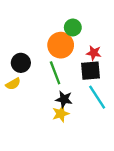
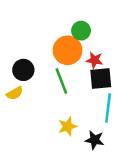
red star: (94, 53) -> (95, 60), moved
cyan line: (97, 97) -> (108, 108), turned 40
black star: (64, 99) -> (95, 140), moved

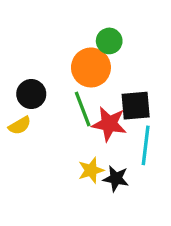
red star: (95, 60) -> (109, 124), moved, size x1.5
black star: (95, 140) -> (116, 179), moved

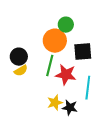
black square: (136, 106) -> (83, 52), moved
green line: (83, 109) -> (50, 66), turned 35
yellow semicircle: (20, 126) -> (21, 71), moved

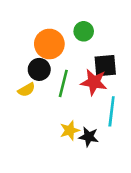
orange circle: (55, 41) -> (49, 44), moved
black circle: (19, 57) -> (39, 69), moved
red star: (66, 75) -> (94, 82), moved

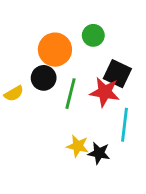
black square: (105, 66) -> (117, 74), turned 30
yellow semicircle: (26, 90) -> (14, 94), moved
yellow star: (70, 130) -> (78, 146), turned 30

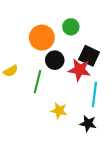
black circle: (44, 78) -> (55, 60), moved
green line: (71, 94) -> (38, 82), moved
black star: (99, 153) -> (88, 123), moved

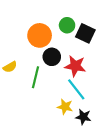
black square: (89, 56) -> (85, 33), moved
cyan line: (94, 94) -> (76, 89), moved, turned -45
yellow star: (59, 111) -> (65, 107), moved

